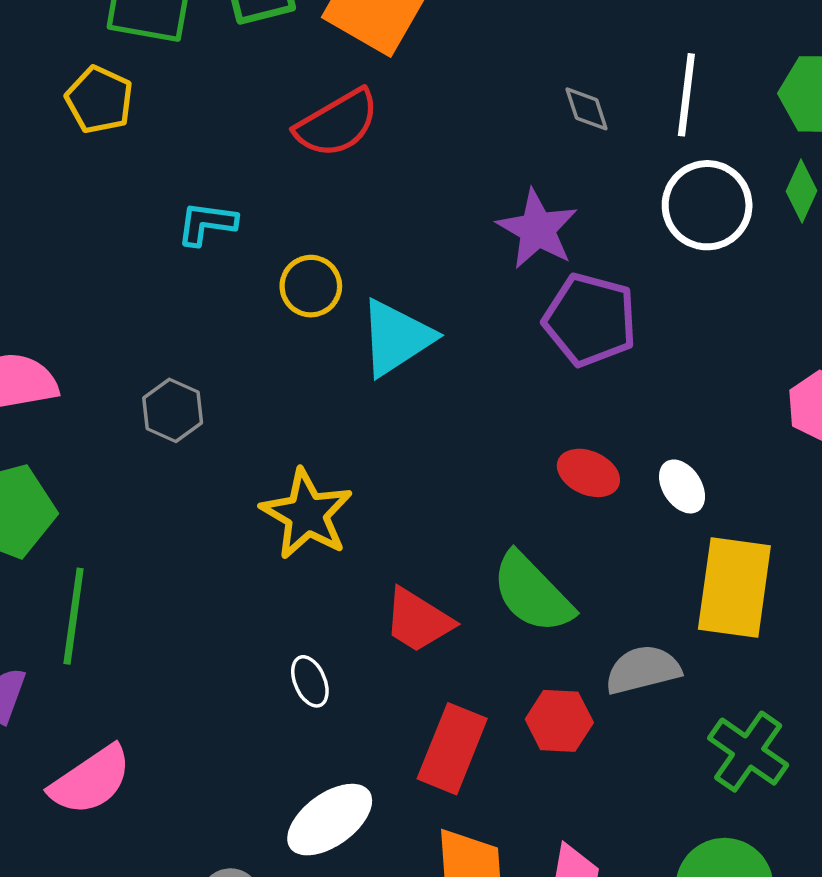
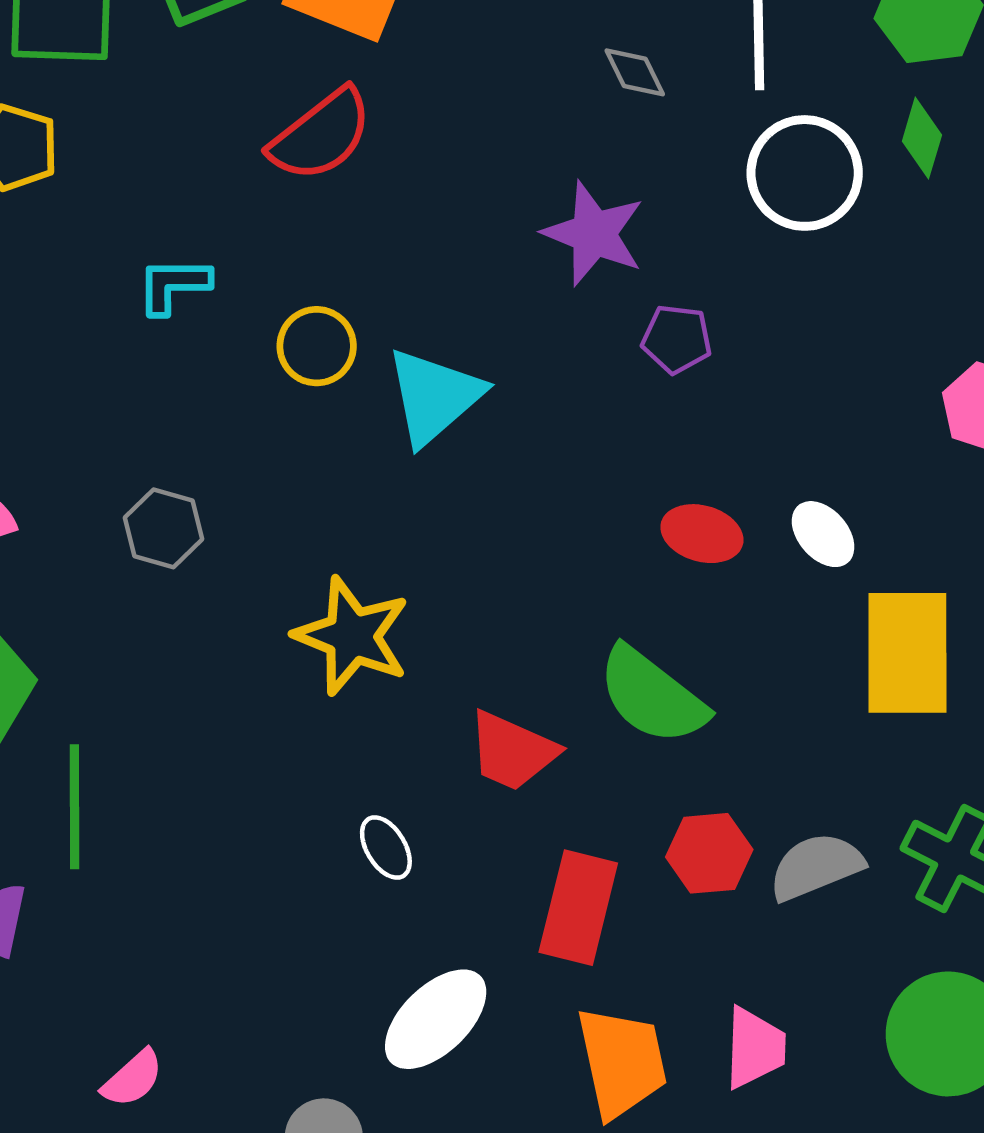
purple pentagon: (590, 320) -> (677, 339), size x0.6
gray semicircle: (643, 670) -> (816, 867), moved
pink semicircle: (91, 780) -> (133, 1079), moved, size x0.6

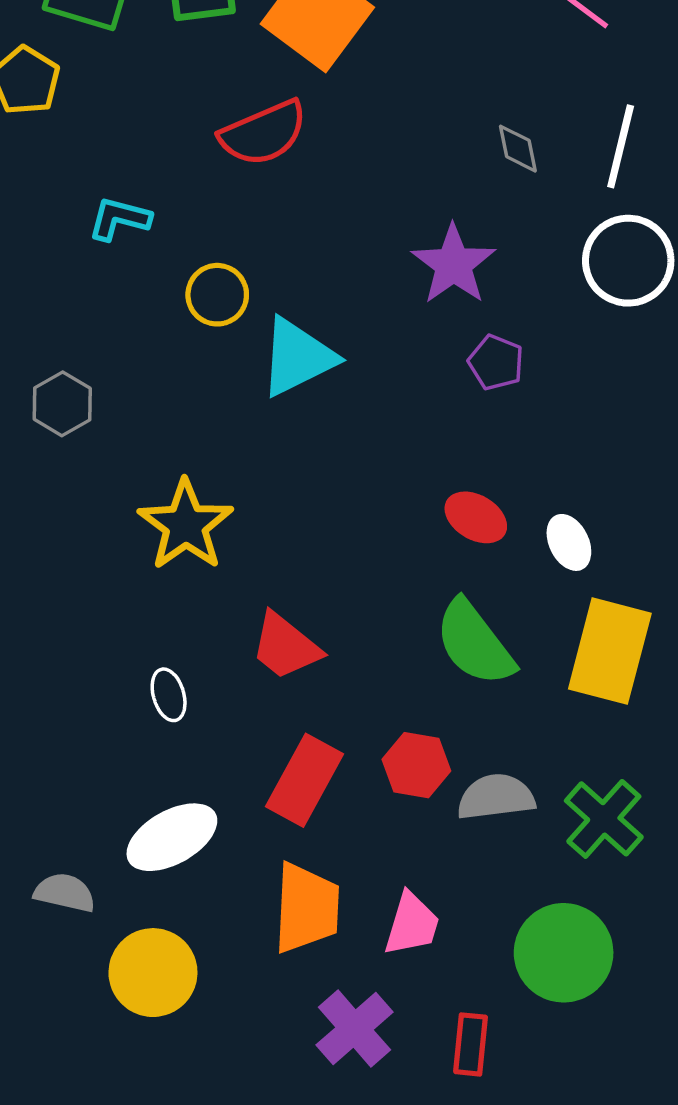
green semicircle: (652, 696) -> (475, 643), moved

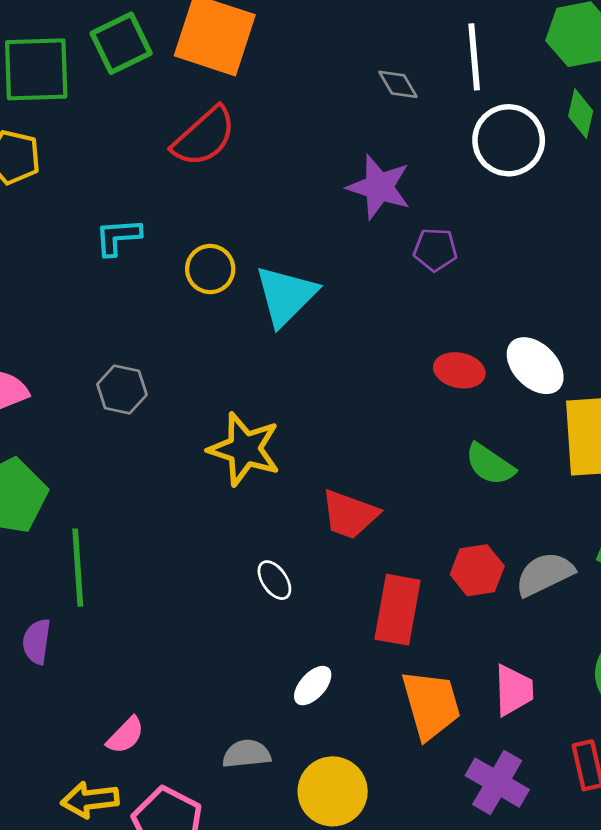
white ellipse: (569, 542) -> (535, 366), size x1.4
green semicircle: (475, 643) -> (490, 464), size x0.7
white ellipse: (172, 837) -> (313, 686), size x0.6

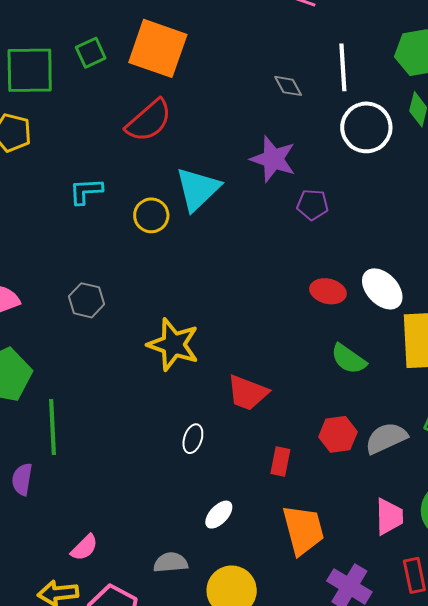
green square: (121, 43) -> (91, 53), size x0.7
cyan triangle: (286, 296) -> (198, 189), moved
white ellipse: (274, 580) -> (193, 439), turned 52
red rectangle: (397, 610) -> (280, 462), size x0.6
pink trapezoid: (514, 690) -> (389, 517), moved

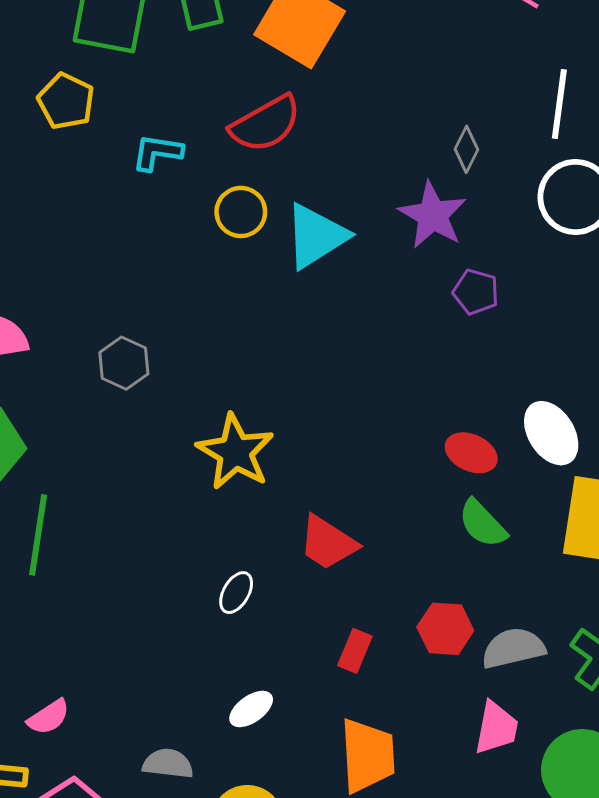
gray diamond: (288, 86) -> (466, 149), moved, turned 44
cyan L-shape: (86, 191) -> (157, 152), moved
yellow circle: (151, 215) -> (241, 212), moved
red ellipse: (328, 291) -> (471, 453), moved
pink trapezoid: (389, 517) -> (496, 728), moved

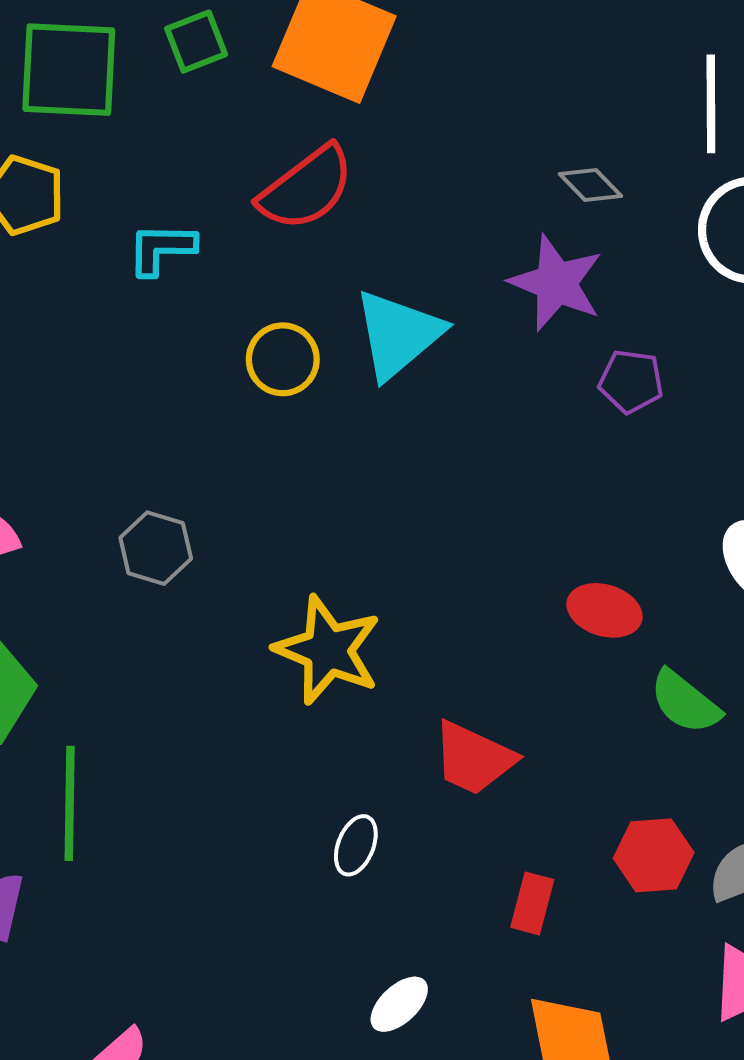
gray diamond: (466, 149) -> (591, 185), turned -63
yellow circle: (241, 212) -> (283, 359), moved
red ellipse: (471, 453) -> (604, 610), moved

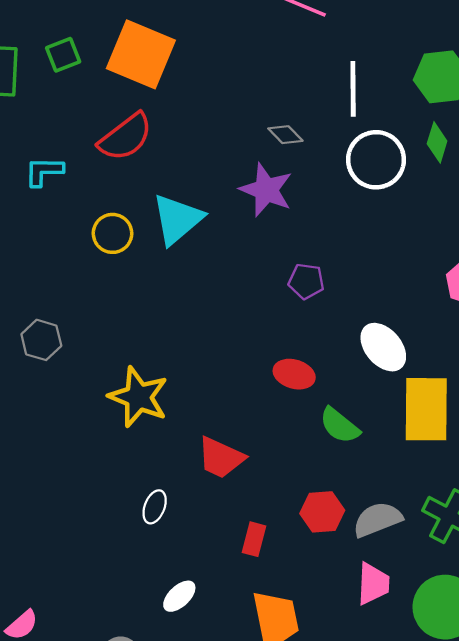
purple pentagon: (631, 381) -> (306, 281), moved

